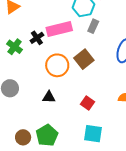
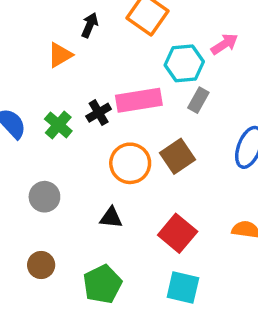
red square: (87, 103) -> (178, 233), size x1.5
brown circle: (23, 137) -> (41, 265), moved

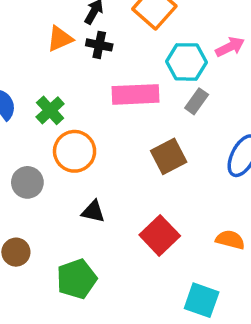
black cross: (99, 113) -> (99, 45), moved, turned 35
orange circle: (130, 163) -> (75, 151), moved
cyan square: (183, 288) -> (202, 300), moved

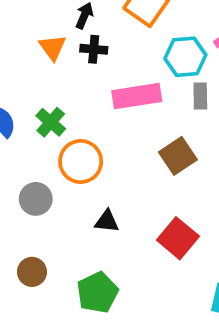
orange triangle: (60, 39) -> (53, 47), turned -36
gray rectangle: (197, 101) -> (200, 96), turned -30

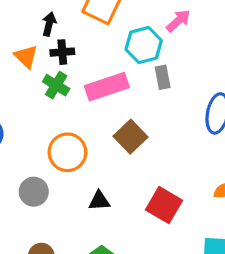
green cross: (51, 122) -> (56, 85), moved
brown square: (178, 156) -> (131, 137), moved

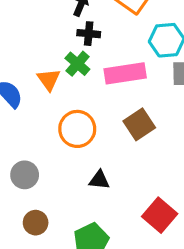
orange triangle: (26, 57) -> (49, 80), moved
gray circle: (34, 192) -> (25, 175), moved
red square: (164, 205) -> (160, 215), moved

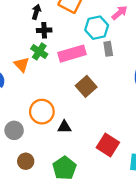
orange circle: (77, 129) -> (42, 112), moved

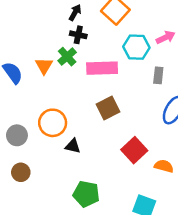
gray rectangle: (108, 49) -> (158, 75), moved
red square: (108, 145) -> (134, 150), moved
green pentagon: (64, 168) -> (86, 194), moved, turned 30

